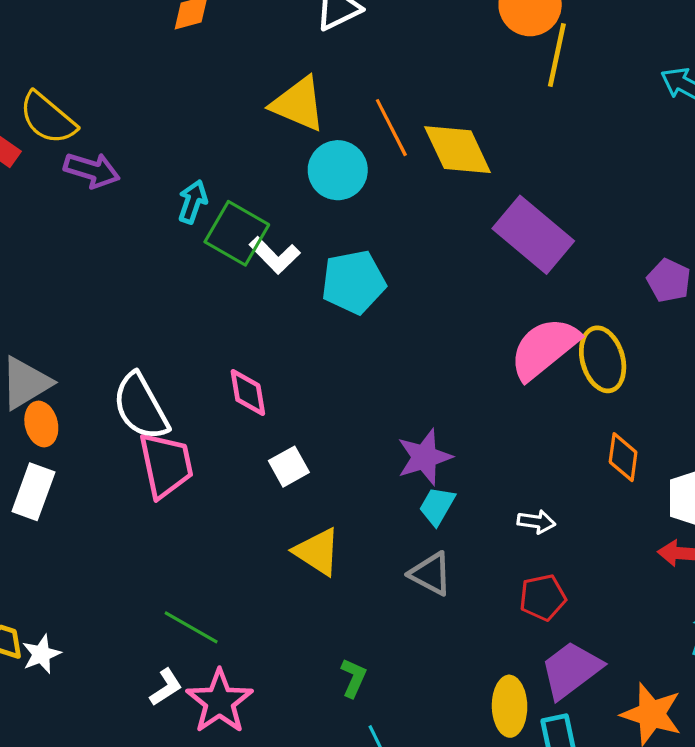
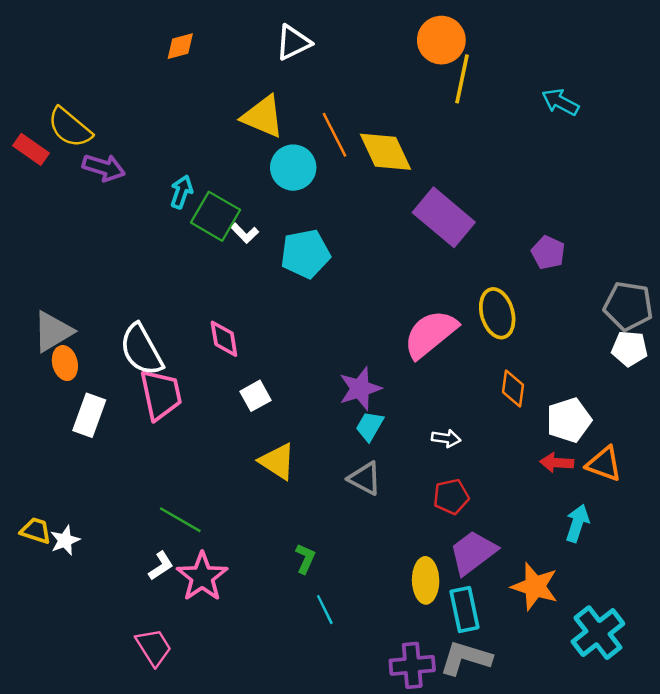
white L-shape: (275, 255) -> (245, 233), size x0.7
pink semicircle: (544, 348) -> (430, 334), moved
white rectangle: (33, 492) -> (89, 415), moved

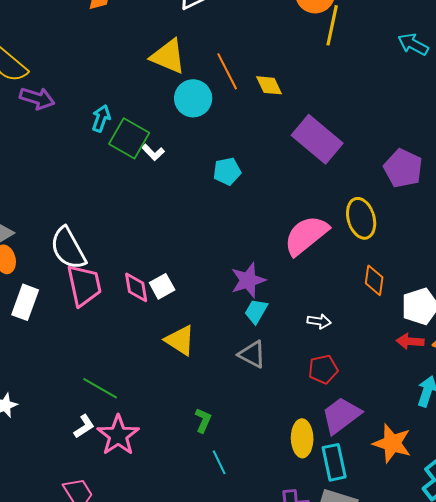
yellow diamond: (385, 152) -> (269, 85), size x0.6
purple pentagon: (548, 253) -> (403, 168), size x1.4
cyan pentagon: (305, 254) -> (227, 171), moved, size x0.7
pink diamond: (224, 339) -> (136, 287), moved

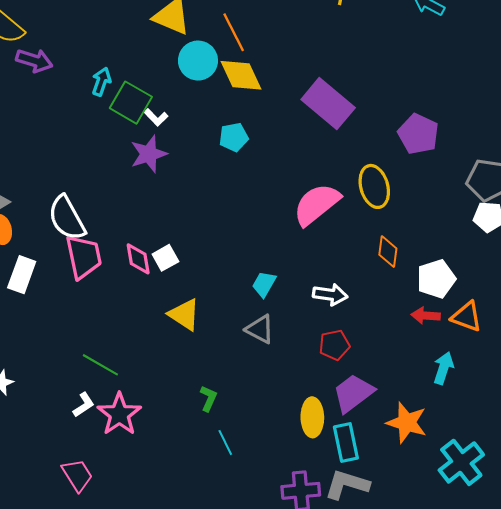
yellow diamond: (269, 85) -> (241, 75), moved, size x1.5
purple star: (248, 280) -> (149, 154), moved
white arrow: (319, 321) -> (330, 295), size x1.4

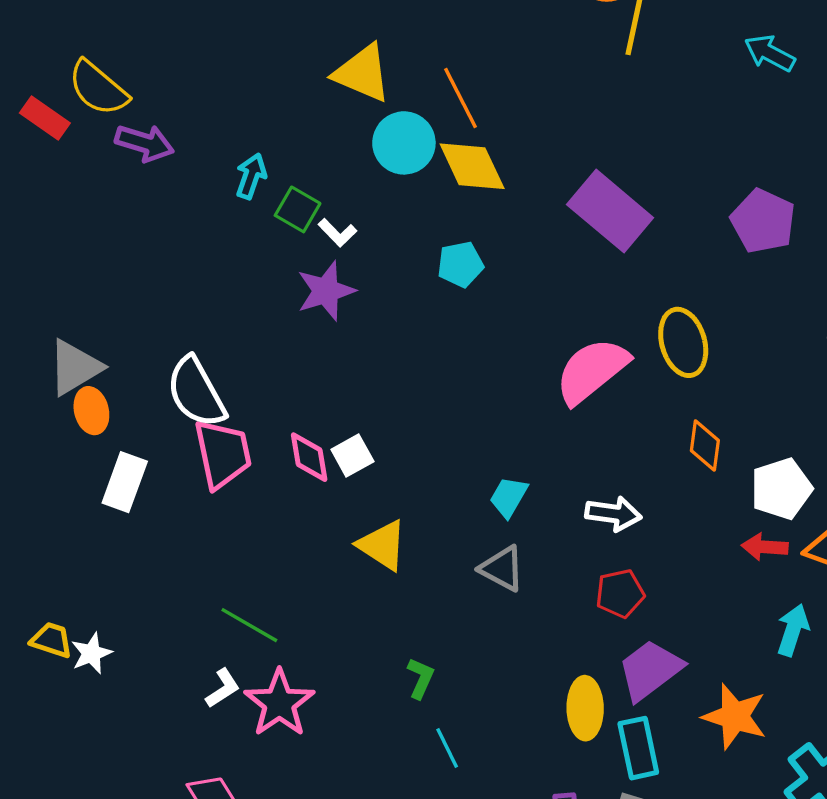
green square: (131, 103) -> (298, 209), size x0.7
purple pentagon: (418, 134) -> (763, 221), moved

